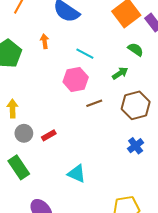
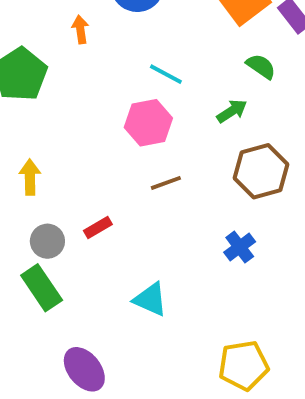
orange arrow: (45, 41) -> (80, 30), moved
brown line: (94, 103) -> (166, 183), moved
gray circle: (24, 133) -> (47, 241), moved
blue cross: (136, 146) -> (240, 247), moved

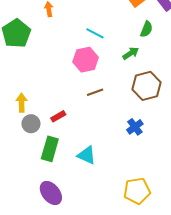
green semicircle: (261, 66) -> (146, 29), turned 77
yellow arrow: (30, 177) -> (21, 103), moved
green rectangle: (42, 288) -> (50, 149), moved, turned 50

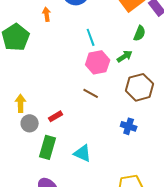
cyan line: (95, 33) -> (91, 37), turned 42
pink hexagon: (86, 60) -> (98, 62), moved
brown line: (95, 92) -> (91, 93), turned 49
blue cross: (135, 127) -> (129, 126), turned -35

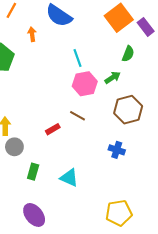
red rectangle: (56, 116) -> (53, 129), moved
green rectangle: (48, 147) -> (33, 172), size x0.7

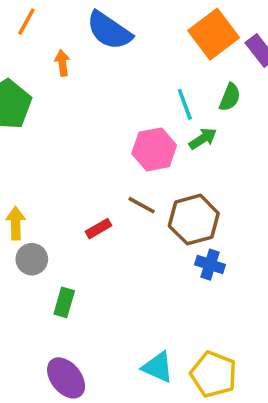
cyan line: (77, 58) -> (185, 104), moved
brown hexagon: (128, 110) -> (194, 220), moved
cyan triangle: (69, 178) -> (158, 367), moved
yellow pentagon: (119, 213) -> (214, 374), turned 30

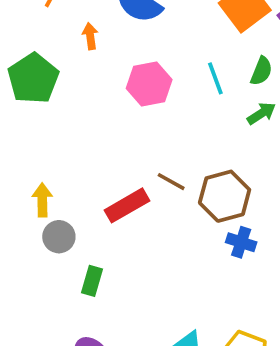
green arrow: (203, 139) -> (261, 113), moved
pink hexagon: (154, 149) -> (149, 84), moved
red rectangle: (98, 229) -> (127, 205), size x1.6

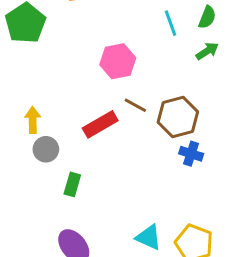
pink hexagon: (149, 84) -> (118, 61), moved

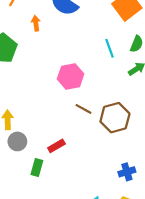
red rectangle: (100, 124) -> (56, 146), moved, size x0.7
blue cross: (191, 154) -> (127, 172), moved, turned -35

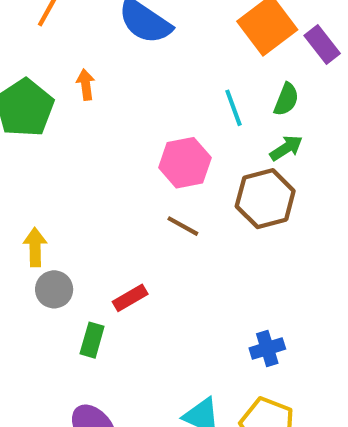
orange arrow: (36, 23) -> (86, 85), moved
pink hexagon: (71, 76) -> (185, 163), moved
brown hexagon: (115, 118) -> (265, 199), moved

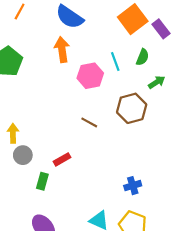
orange arrow: (86, 85) -> (62, 50), moved, size x1.6
green arrow: (286, 148) -> (157, 82), moved
pink hexagon: (185, 163) -> (90, 76), moved

